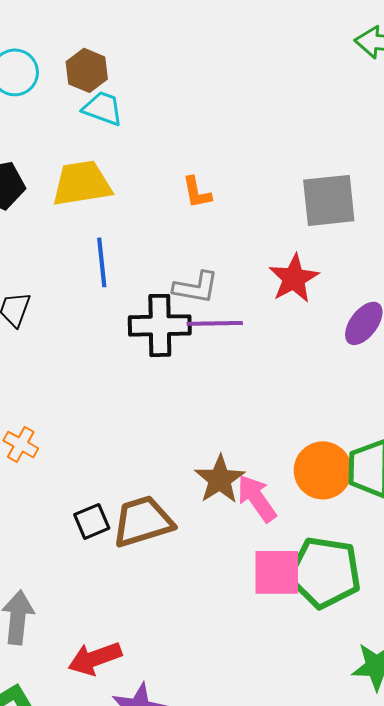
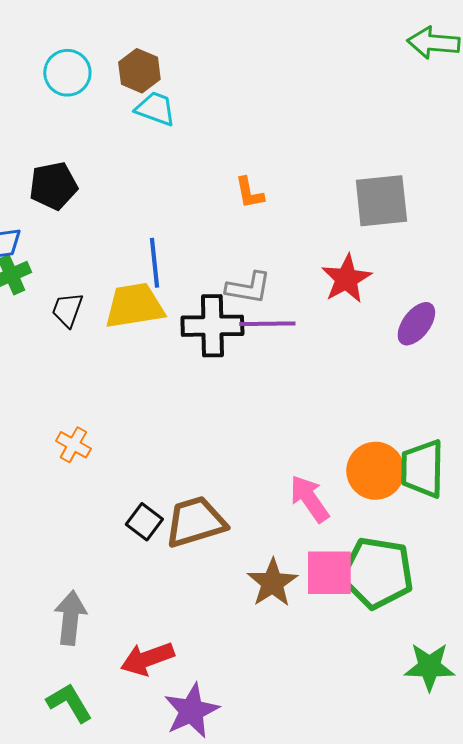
yellow trapezoid: (82, 183) -> (134, 306), moved
brown star: (220, 479) -> (272, 583), moved
black square: (92, 521) -> (144, 522), turned -30

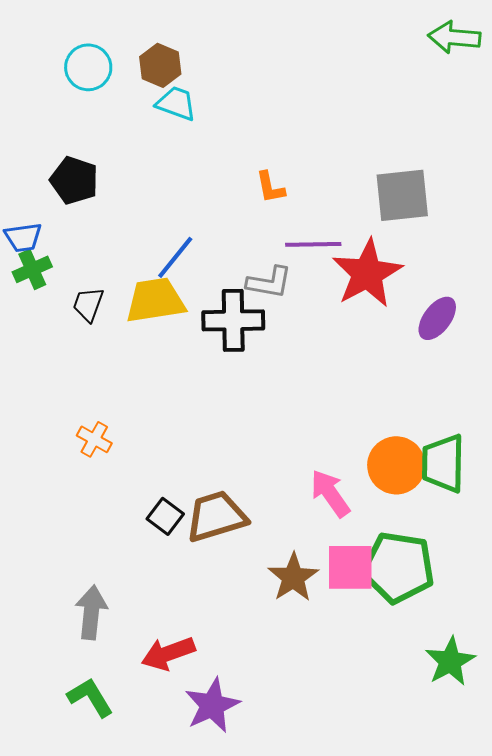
black pentagon: (53, 186) -> (74, 180), turned 30
blue line: (154, 263) -> (175, 257), turned 45
red star: (346, 279) -> (367, 273), size x1.4
purple line: (267, 324) -> (313, 244), moved
green star: (429, 667) -> (450, 661), turned -30

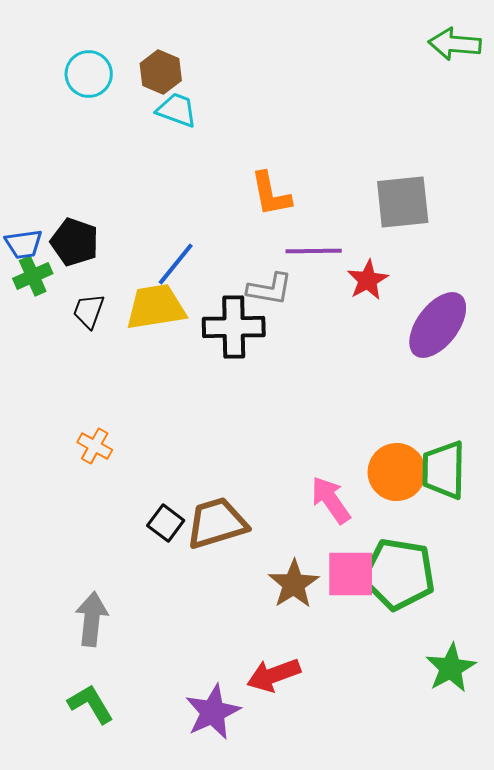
black pentagon: (74, 180) -> (75, 242), moved
orange L-shape: (270, 187) -> (271, 194), size x1.4
red star: (367, 273) -> (368, 280), size x0.6
purple ellipse: (437, 318) -> (438, 325), size x1.5
red arrow: (168, 653) -> (274, 675), moved

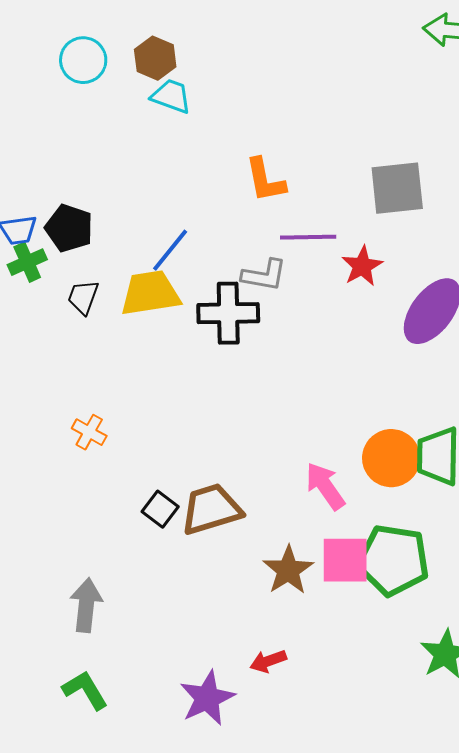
red arrow: (274, 675) -> (268, 661), size x0.7

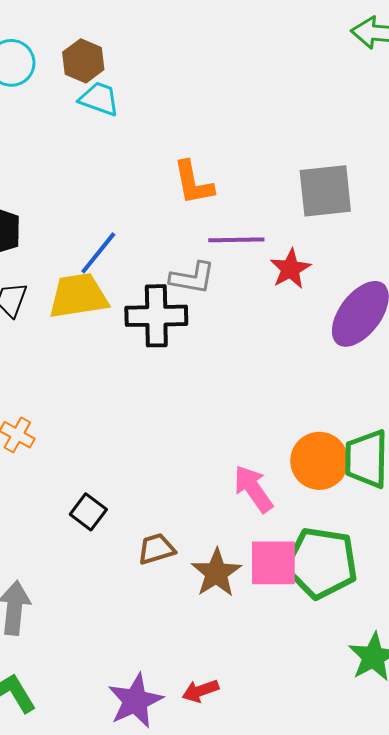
brown trapezoid: (211, 509) -> (156, 549), moved, size x0.6
red arrow: (268, 661) -> (200, 691), moved

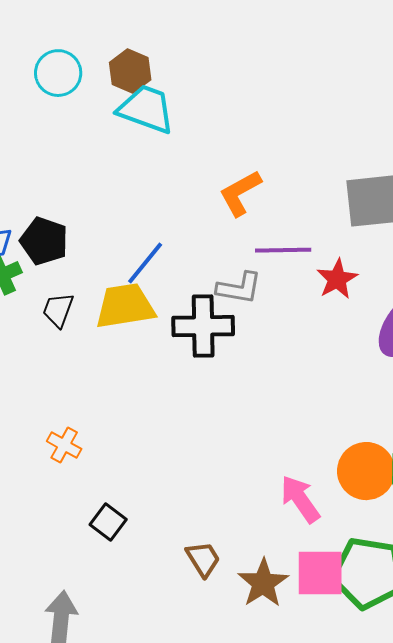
cyan trapezoid: (99, 99) -> (146, 109), size x1.4
orange L-shape: (193, 183) -> (240, 193), turned 72
black square: (88, 512) -> (108, 522), moved
brown trapezoid: (156, 549) -> (203, 559), turned 75

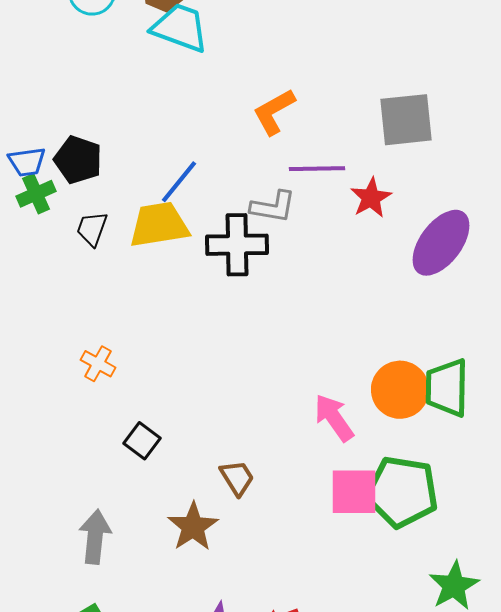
brown star: (263, 583) -> (193, 527), moved

